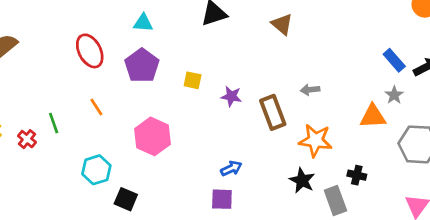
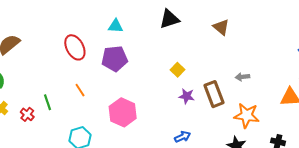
purple pentagon: (142, 66) -> (115, 59), turned 30
yellow square: (193, 80) -> (177, 70), moved, turned 32
purple star: (231, 96) -> (187, 96), moved

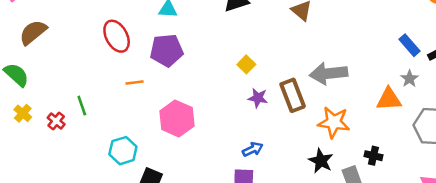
gray arrow: (242, 77) -> (329, 73), size x2.0
orange line: (80, 90) -> (135, 82), moved, turned -64

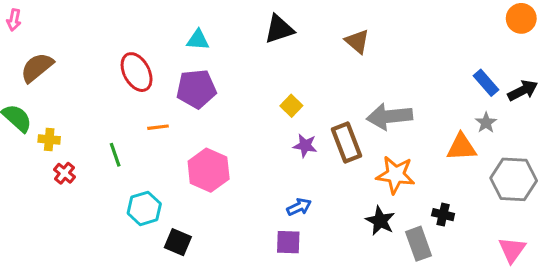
green line: (82, 106) -> (115, 155), moved
yellow cross: (23, 113) -> (49, 139), moved, turned -36

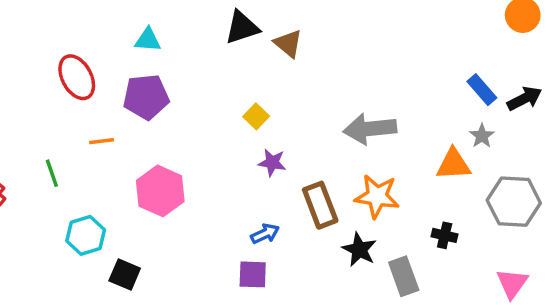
brown triangle: (357, 41) -> (288, 43), moved
brown rectangle: (347, 143) -> (320, 205), moved
black cross: (443, 215) -> (445, 235), moved

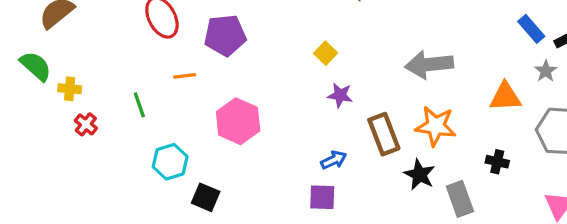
gray star: (482, 136) -> (546, 71), moved

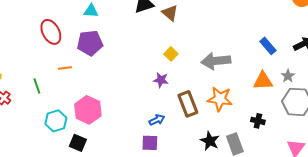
blue rectangle: (531, 29) -> (268, 46), moved
yellow square: (326, 53) -> (171, 54), moved
gray star: (546, 71) -> (288, 76), moved
pink hexagon: (238, 121) -> (88, 110), moved
black star: (419, 175) -> (210, 141), moved

